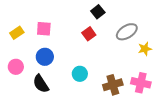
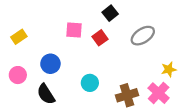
pink square: (44, 29) -> (74, 30), moved
yellow star: (145, 49) -> (169, 69), moved
pink cross: (141, 83) -> (159, 93), turned 30

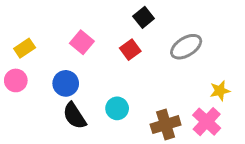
pink square: (74, 30) -> (82, 42), moved, turned 36
pink circle: (18, 75) -> (16, 80), moved
black semicircle: (46, 94) -> (75, 116), moved

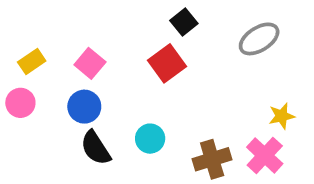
pink square: (82, 42) -> (90, 63), moved
gray ellipse: (186, 47) -> (259, 39), moved
red square: (130, 50) -> (167, 63), size x1.4

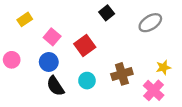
yellow rectangle: (32, 62) -> (25, 19), moved
red square: (167, 63) -> (85, 46), moved
brown cross: (212, 159) -> (122, 74), moved

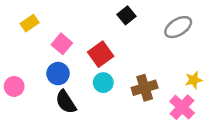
pink circle: (12, 60) -> (14, 86), moved
cyan circle: (87, 81) -> (103, 83), moved

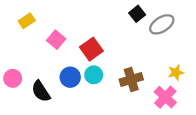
black square: (126, 15) -> (137, 14), moved
blue circle: (58, 74) -> (70, 77), moved
black semicircle: (66, 102) -> (41, 91), moved

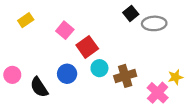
gray ellipse: (162, 24) -> (154, 23), turned 30
pink square: (56, 40) -> (65, 30), moved
yellow star: (176, 72) -> (175, 77), moved
cyan circle: (94, 75) -> (99, 68), moved

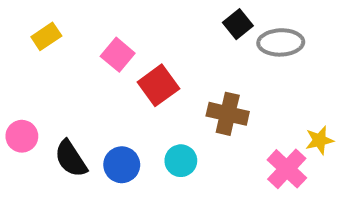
cyan circle: (99, 68) -> (181, 161), moved
blue circle: (67, 74) -> (122, 165), moved
brown cross: (125, 76) -> (228, 114), moved, turned 30

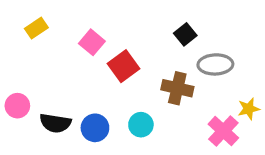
black square: (238, 24) -> (185, 34), moved
gray ellipse: (281, 42) -> (215, 64), moved
black semicircle: (71, 159) -> (55, 123), turned -48

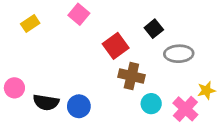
pink square: (92, 42) -> (79, 14), moved
red square: (124, 66) -> (116, 46), moved
brown cross: (177, 88) -> (131, 76), moved
cyan circle: (141, 125) -> (151, 104), moved

